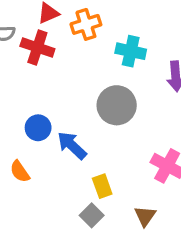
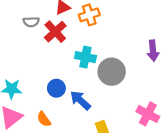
red cross: (37, 48) -> (55, 32), turned 30
cyan cross: (131, 51) -> (85, 57), moved

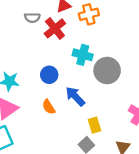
blue circle: (56, 88) -> (49, 75), moved
orange semicircle: (44, 119) -> (49, 107), moved

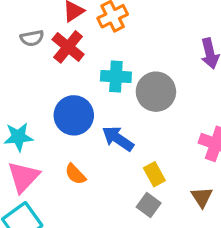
blue circle: (49, 75) -> (74, 115), size x1.5
orange semicircle: (49, 107) -> (75, 174), moved

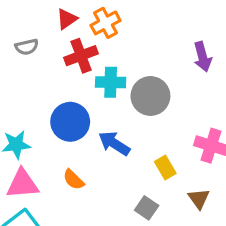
red cross: (68, 47) -> (81, 56), moved, turned 32
yellow rectangle: (154, 174) -> (165, 168), moved
pink triangle: (23, 177) -> (22, 184), turned 44

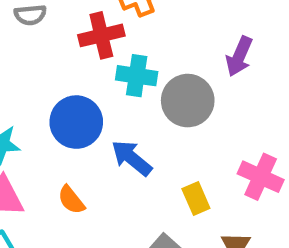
purple arrow: (203, 57) -> (239, 56), moved, turned 32

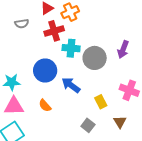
purple arrow: (239, 56) -> (123, 50), moved

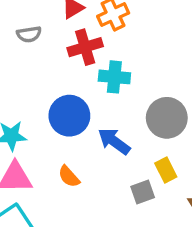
gray circle: (95, 58) -> (167, 118), moved
gray square: (88, 125) -> (143, 192), moved, turned 32

